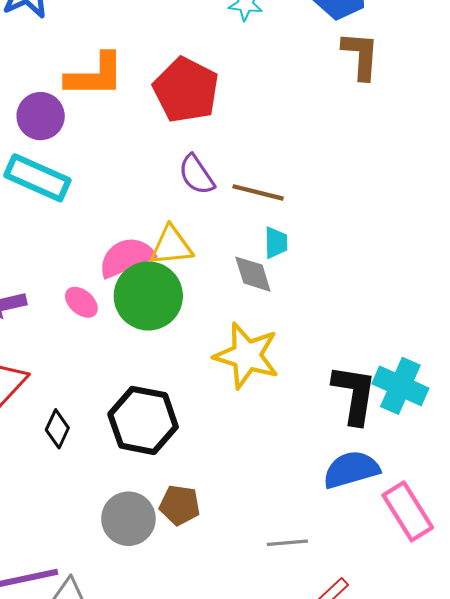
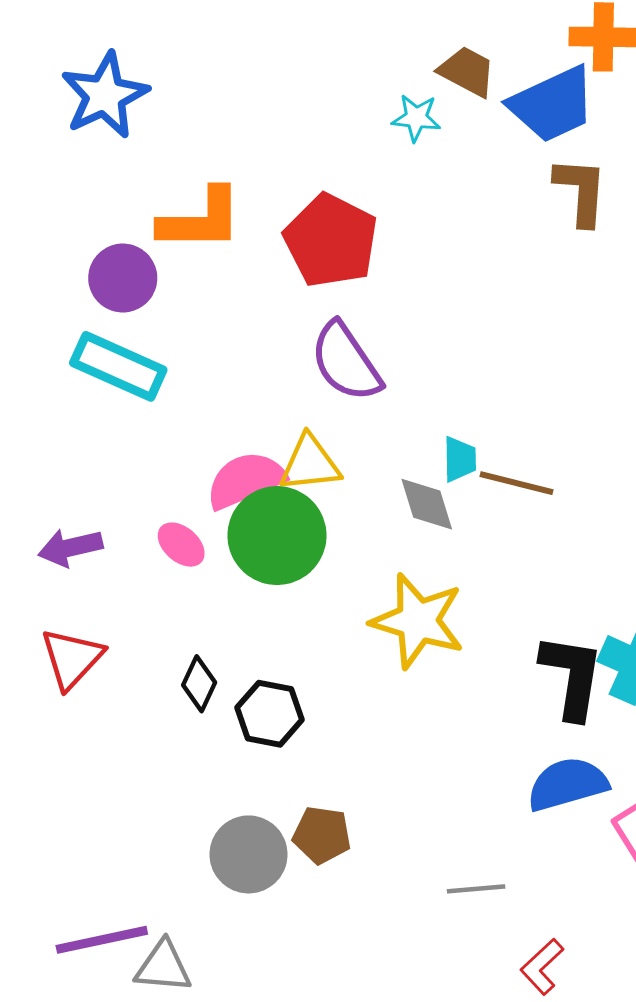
purple semicircle: (196, 175) -> (346, 362), size x1.4
brown line: (258, 192) -> (517, 483), moved
black hexagon: (143, 420) -> (269, 714), size x0.7
black diamond: (57, 429) -> (199, 684), moved

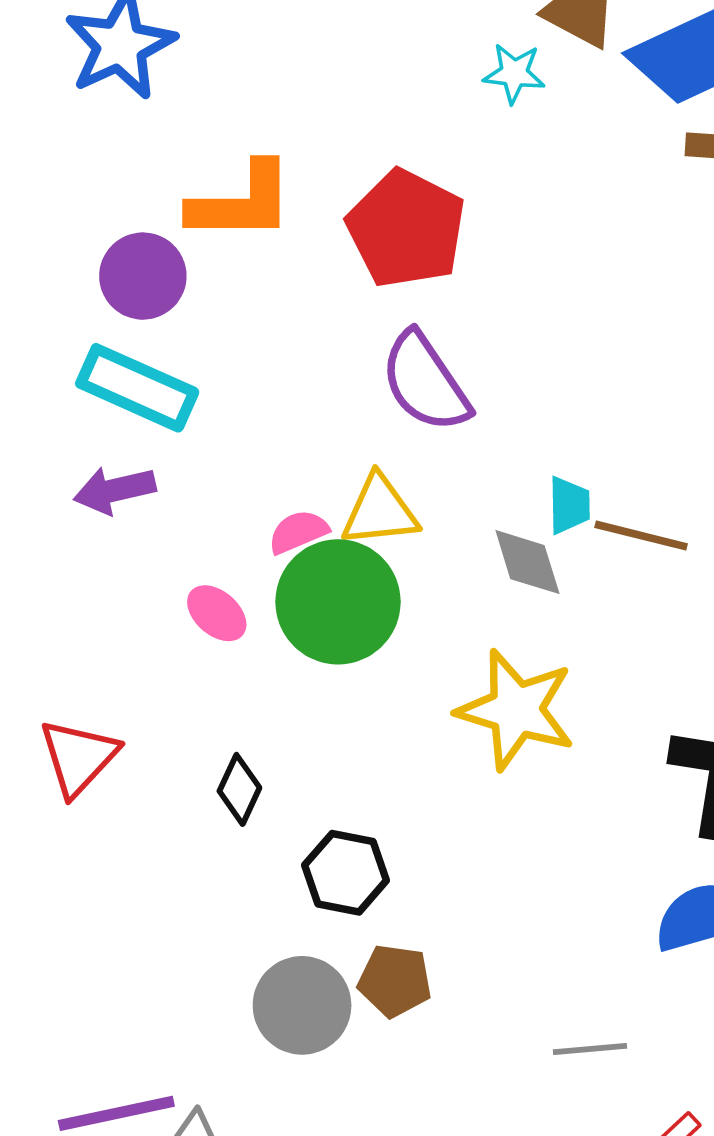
pink semicircle: (246, 480) -> (298, 532), size x0.6
purple arrow: (70, 548) -> (114, 490), moved
black hexagon: (269, 714) -> (346, 873), moved

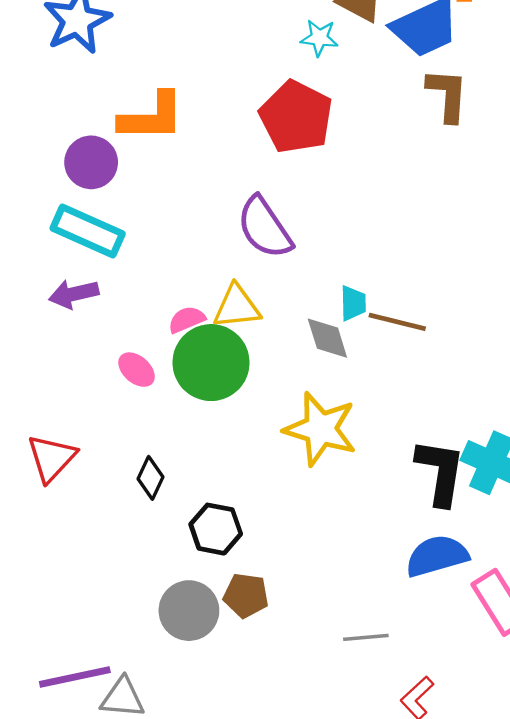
red pentagon: (406, 229) -> (296, 117), moved

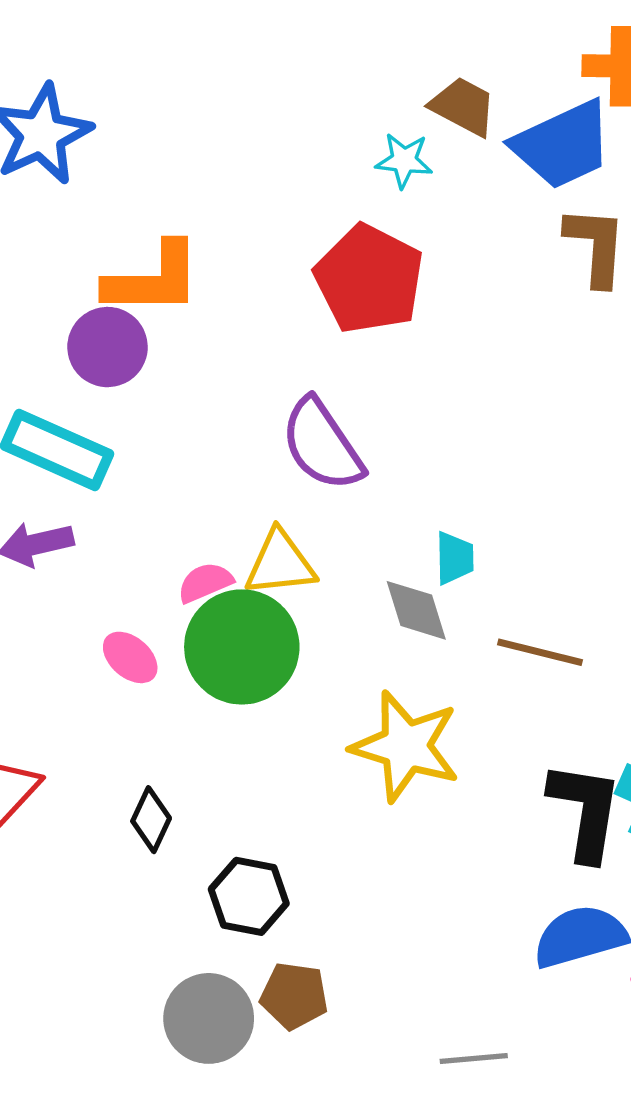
purple circle: (91, 162) -> (108, 347), moved
brown line: (397, 322) -> (540, 652), moved

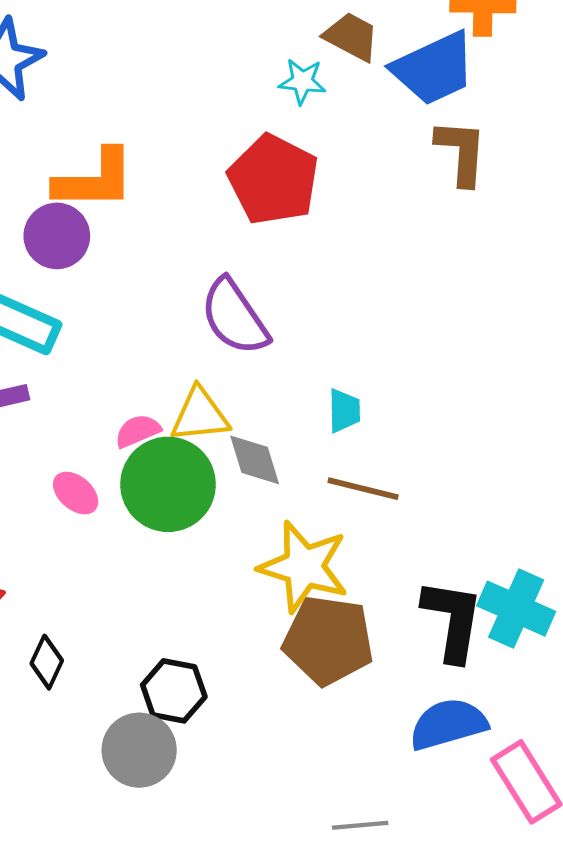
gray diamond: (416, 610) -> (255, 460), moved
brown line: (540, 652) -> (363, 489), moved
black diamond: (151, 820) -> (47, 662), moved
brown pentagon: (294, 996) -> (328, 640), moved, size x1.6
gray circle: (209, 1018) -> (139, 750), moved

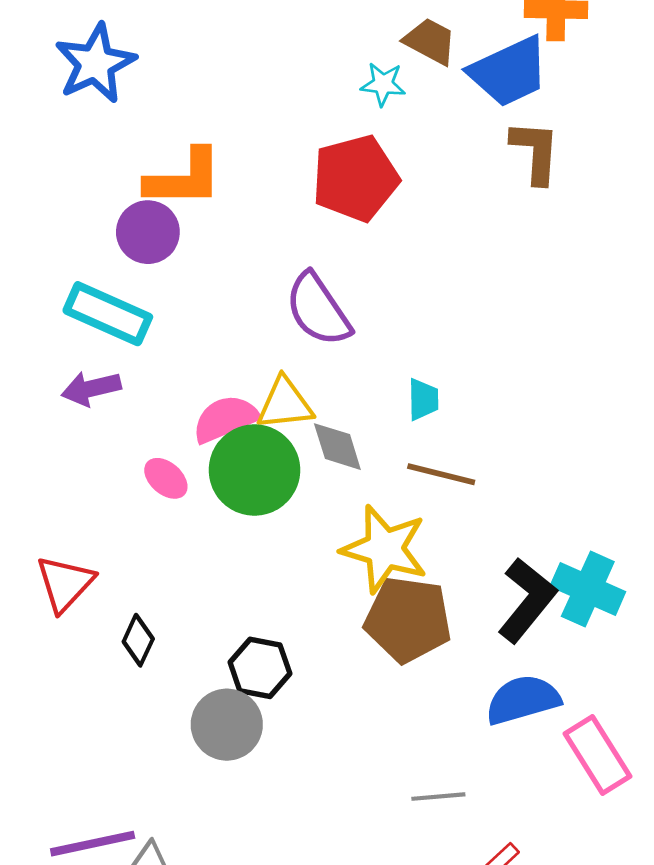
red pentagon: (273, 180) -> (355, 178), turned 30
pink semicircle: (138, 431) -> (225, 419), size x1.5
black L-shape: (453, 620) -> (527, 600), turned 30

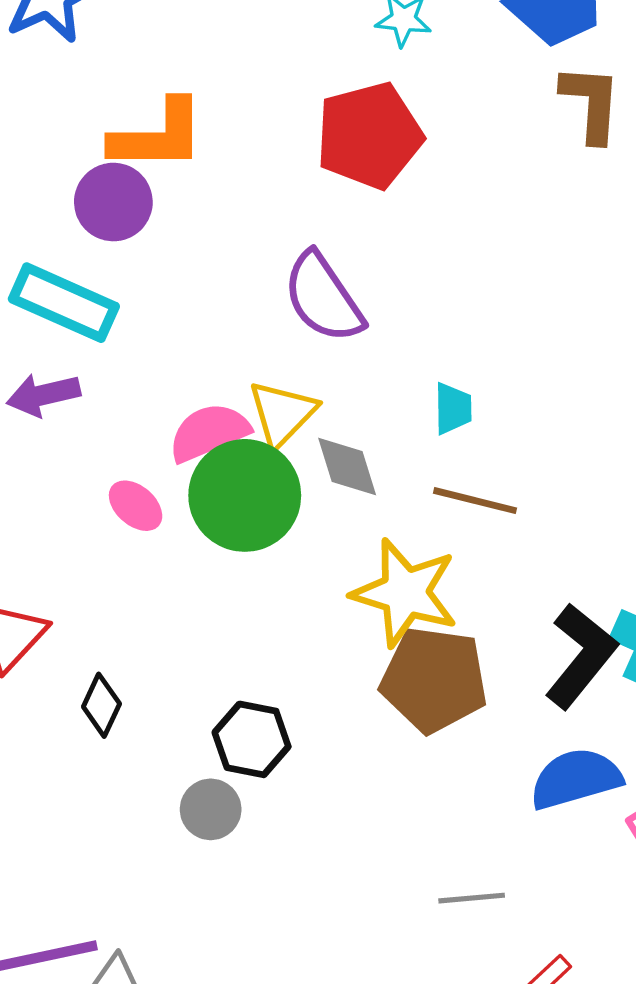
yellow triangle: (285, 404) -> (282, 414), turned -40
gray circle: (227, 725) -> (211, 809), size x0.7

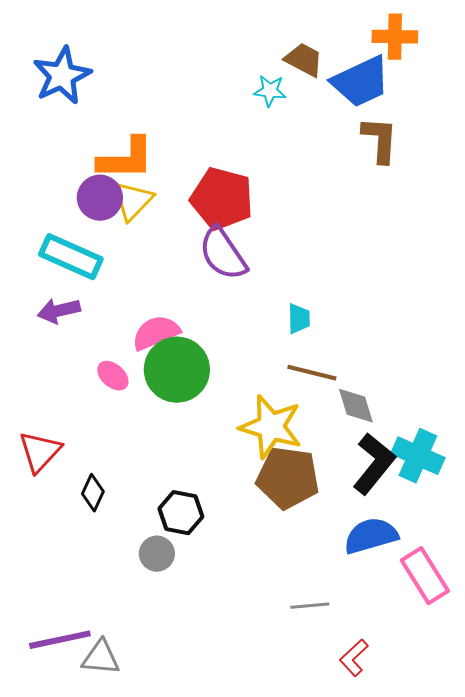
red pentagon: (369, 135) -> (222, 199), moved, turned 30
yellow triangle: (282, 414) -> (133, 201), moved
gray diamond: (347, 466) -> (356, 406), moved

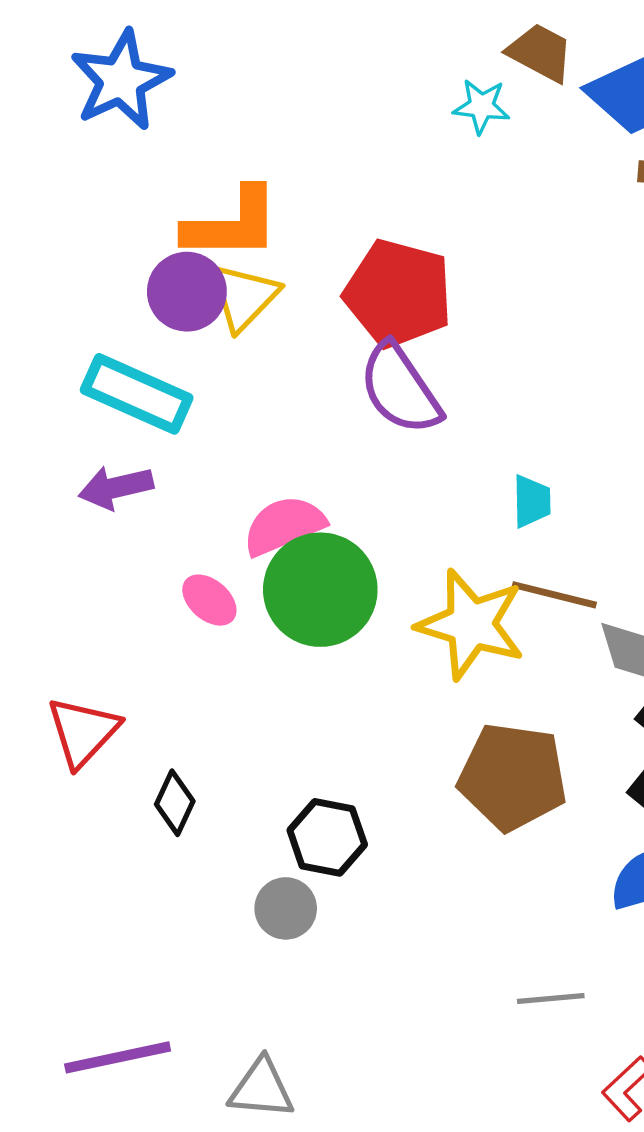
yellow star: (271, 427) -> (471, 624), moved
gray triangle: (101, 658) -> (261, 1089), moved

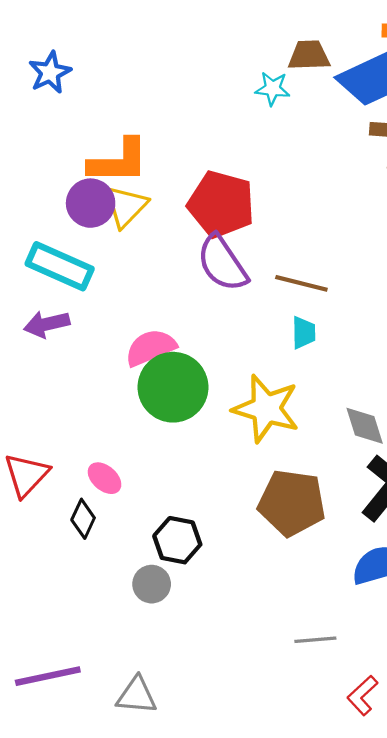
brown trapezoid: (540, 53) -> (309, 55), turned -30
blue star: (121, 80) -> (50, 73), size x0.7
brown line: (554, 595) -> (301, 283), moved
pink ellipse: (209, 600) -> (105, 478), moved

